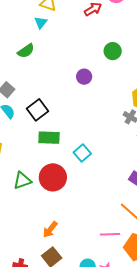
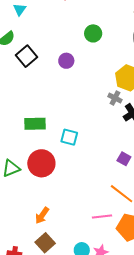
black square: (37, 110) -> (27, 56), moved
cyan square: (82, 153) -> (69, 137), turned -30

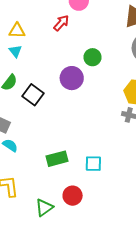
purple circle: (66, 61) -> (72, 78), moved, size x1.5
red circle: (41, 163) -> (73, 196), size x0.7

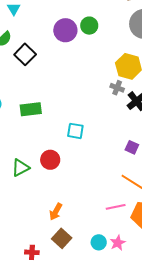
purple circle: (72, 78) -> (65, 30), moved
green rectangle: (57, 159) -> (31, 109), moved

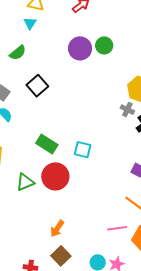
black square: (25, 54) -> (37, 86), moved
green rectangle: (31, 109) -> (47, 144), moved, turned 35
red circle: (50, 160) -> (55, 176), size x1.4

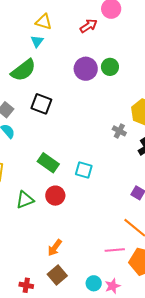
green semicircle: (18, 53) -> (23, 70), size x1.5
black square: (37, 86) -> (41, 104), turned -30
gray cross: (127, 110) -> (119, 131), moved
red circle: (55, 176) -> (55, 196), size x0.7

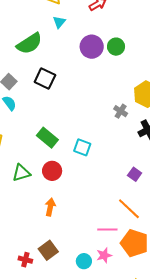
cyan triangle: (37, 41) -> (59, 22), moved
orange arrow: (55, 248) -> (50, 207), moved, turned 150
red cross: (26, 285) -> (25, 260), moved
pink star: (113, 286) -> (104, 255), moved

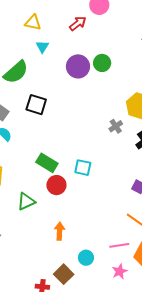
gray cross: (121, 111) -> (116, 126), turned 32
red circle: (52, 171) -> (56, 185), moved
cyan circle: (84, 261) -> (86, 258), moved

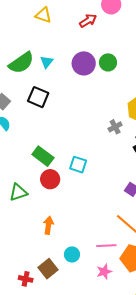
cyan triangle: (42, 47) -> (47, 62), moved

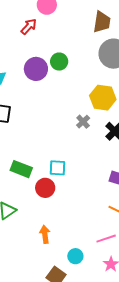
red circle: (50, 179) -> (45, 188), moved

